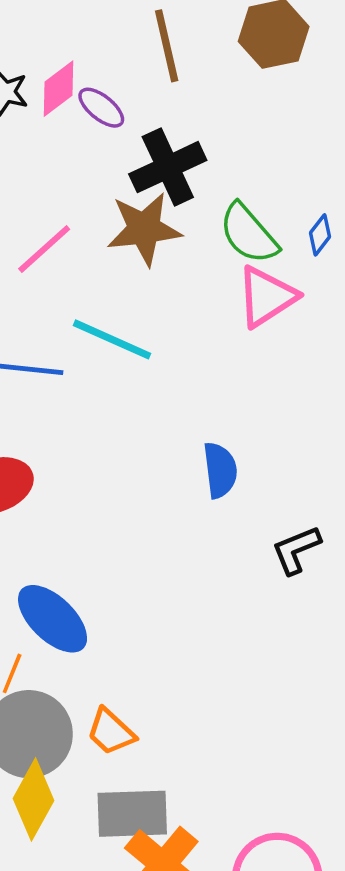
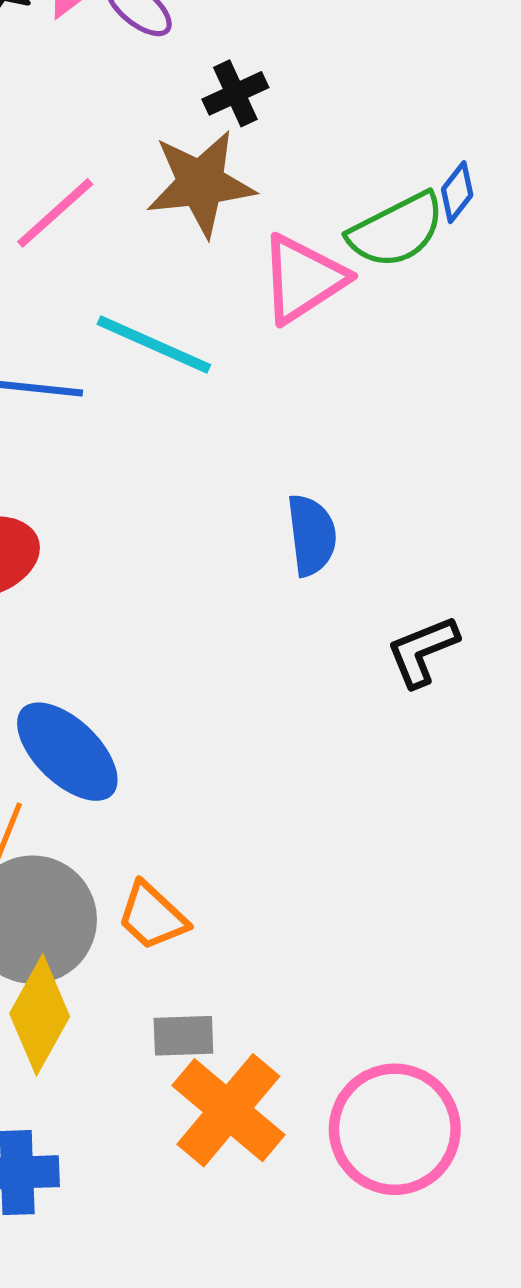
black cross: (168, 167) -> (235, 93), size x0.6
green semicircle: (249, 234) -> (396, 230), moved, turned -76
pink triangle: (266, 297) -> (303, 279), moved
gray rectangle: (132, 814) -> (183, 1036), size x0.6

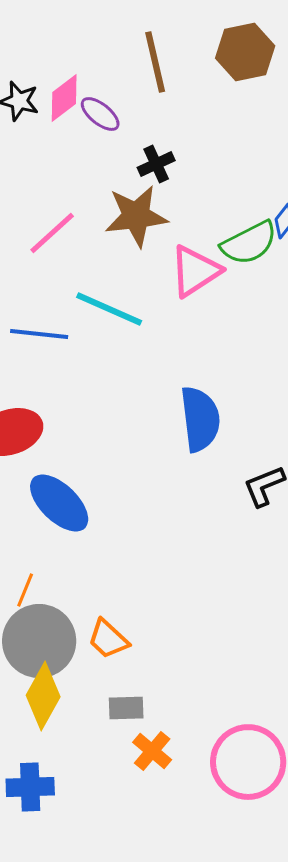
blue semicircle: (312, 535) -> (200, 419), size x1.4
blue ellipse: (67, 752) -> (59, 503), moved
orange cross: (228, 1110) -> (152, 751), size x0.6

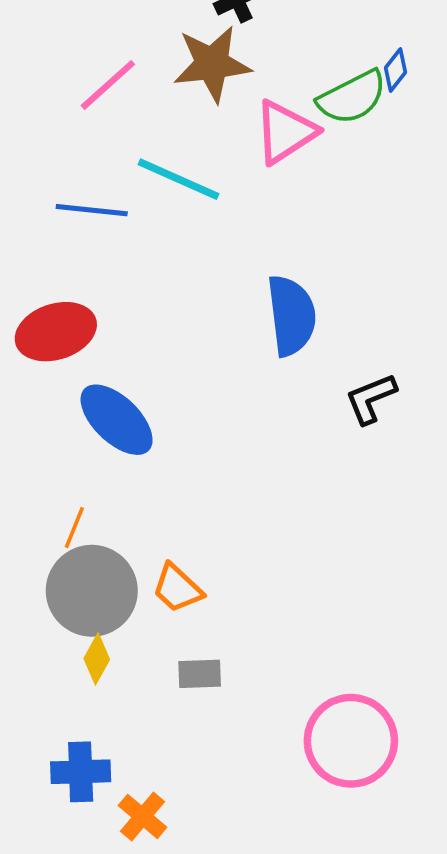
yellow diamond: (43, 696) -> (97, 659), size x0.6
orange cross: (152, 751) -> (143, 816), moved

